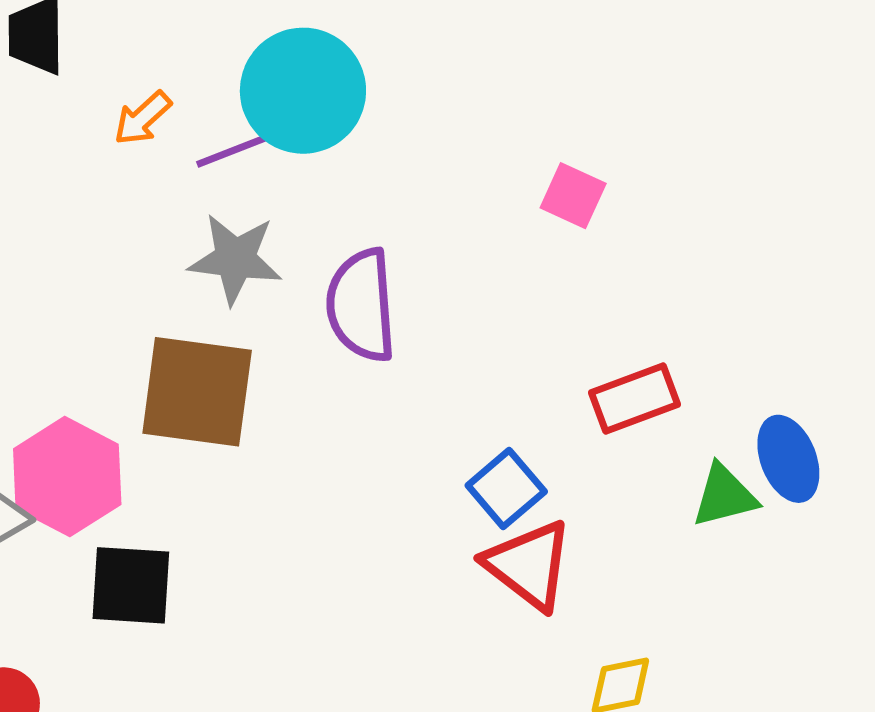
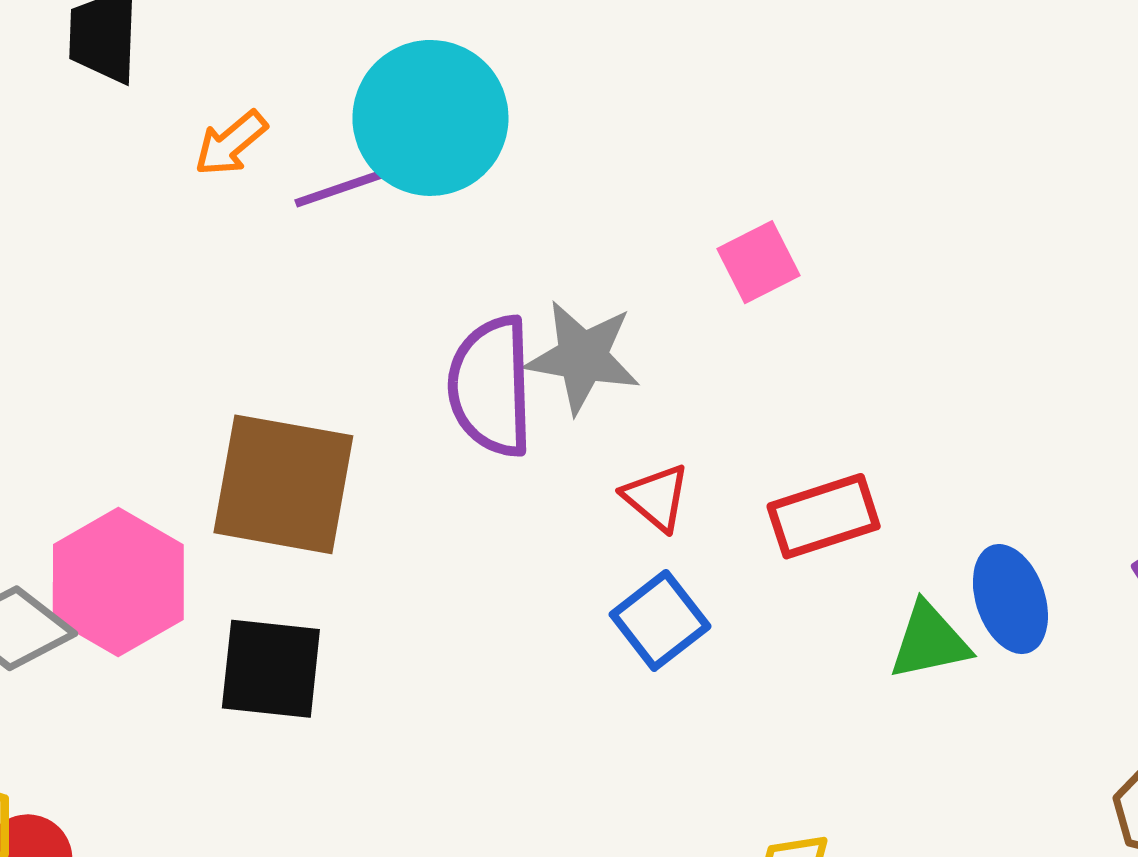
pink square: (573, 196) -> (759, 262), turned 36
gray star: (235, 259) -> (583, 357), moved
red triangle: (529, 565) -> (656, 497), moved, size x0.6
black square: (131, 585) -> (271, 669), moved

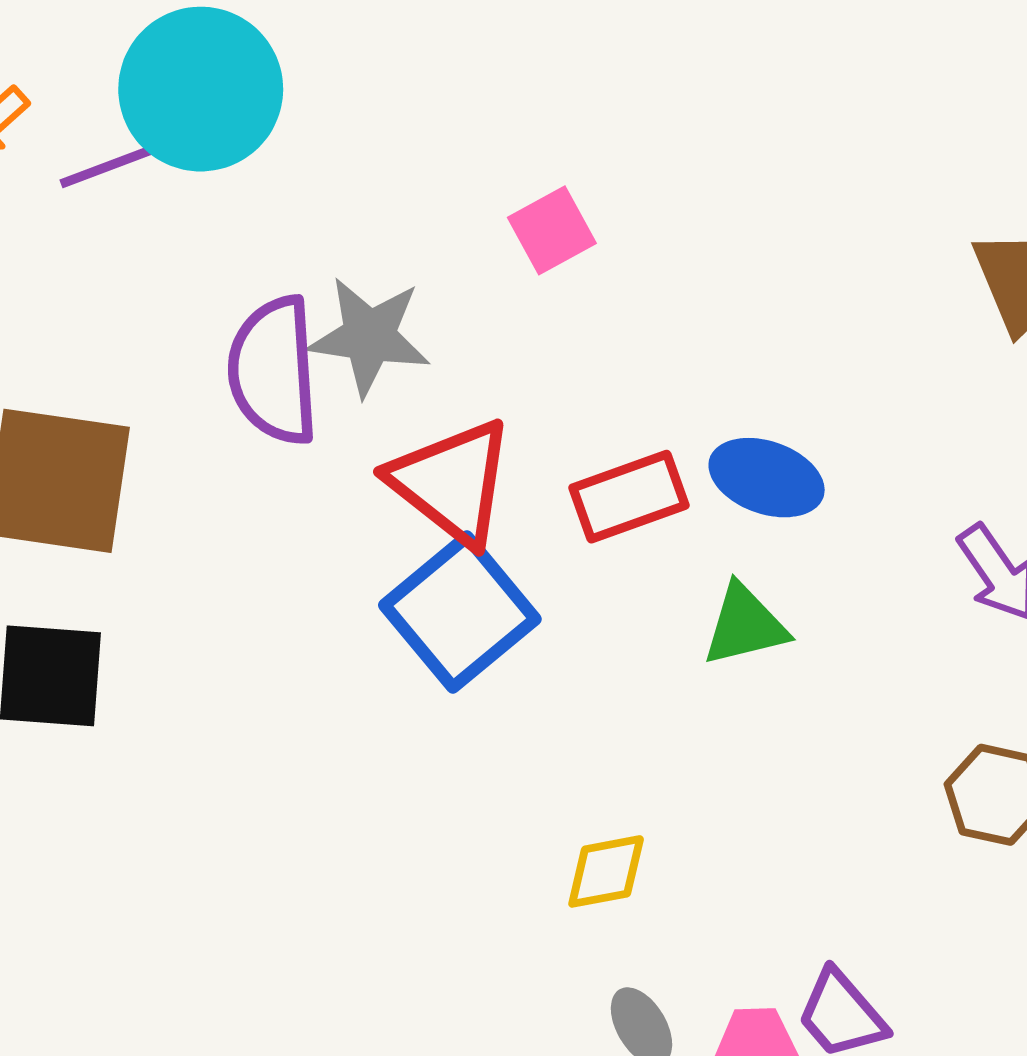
red triangle: (656, 497) -> (452, 482), size x1.8
blue ellipse: (1010, 599) -> (767, 478), moved, turned -50
blue square: (660, 620) -> (460, 612), size x1.5

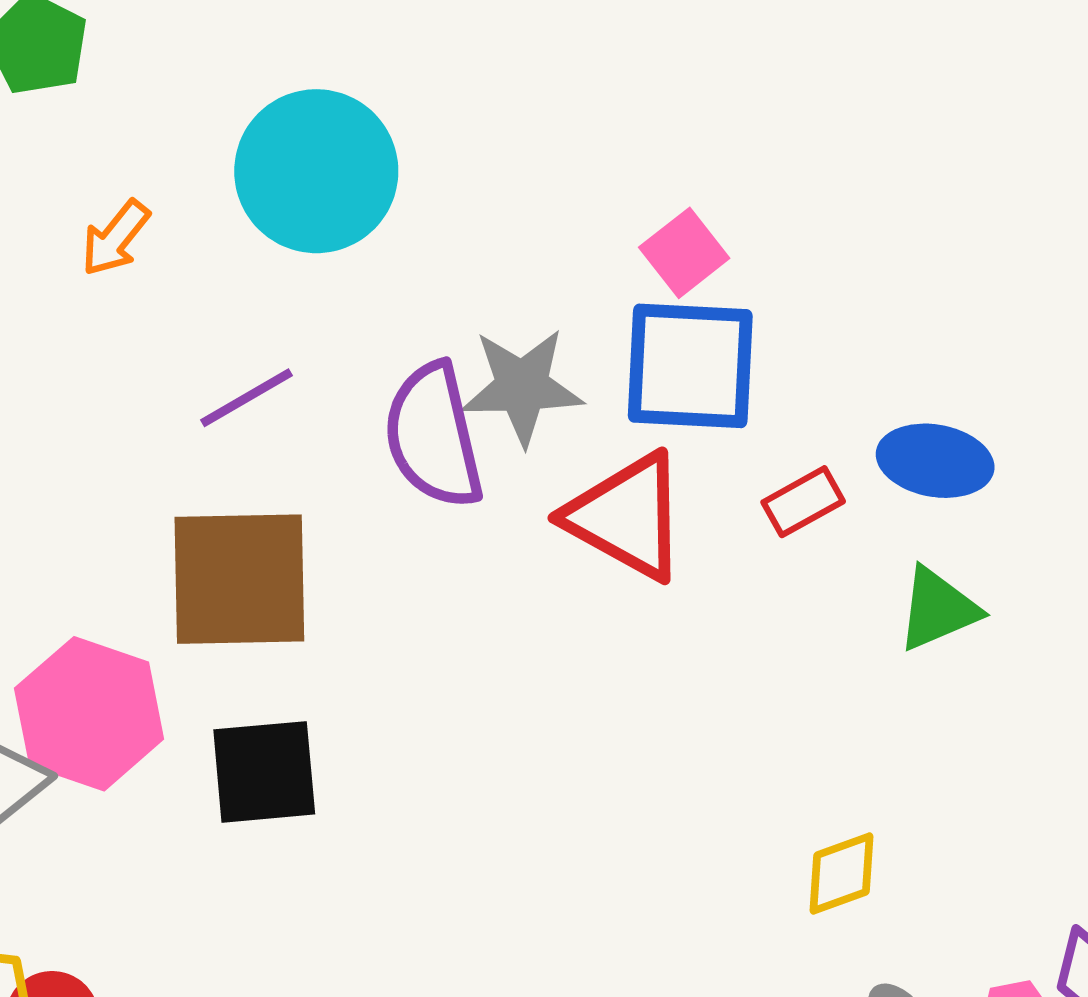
purple line: (109, 166) -> (246, 398), moved
red rectangle: (629, 497) -> (803, 502), size x0.7
blue square: (460, 612) -> (690, 366), moved, turned -38

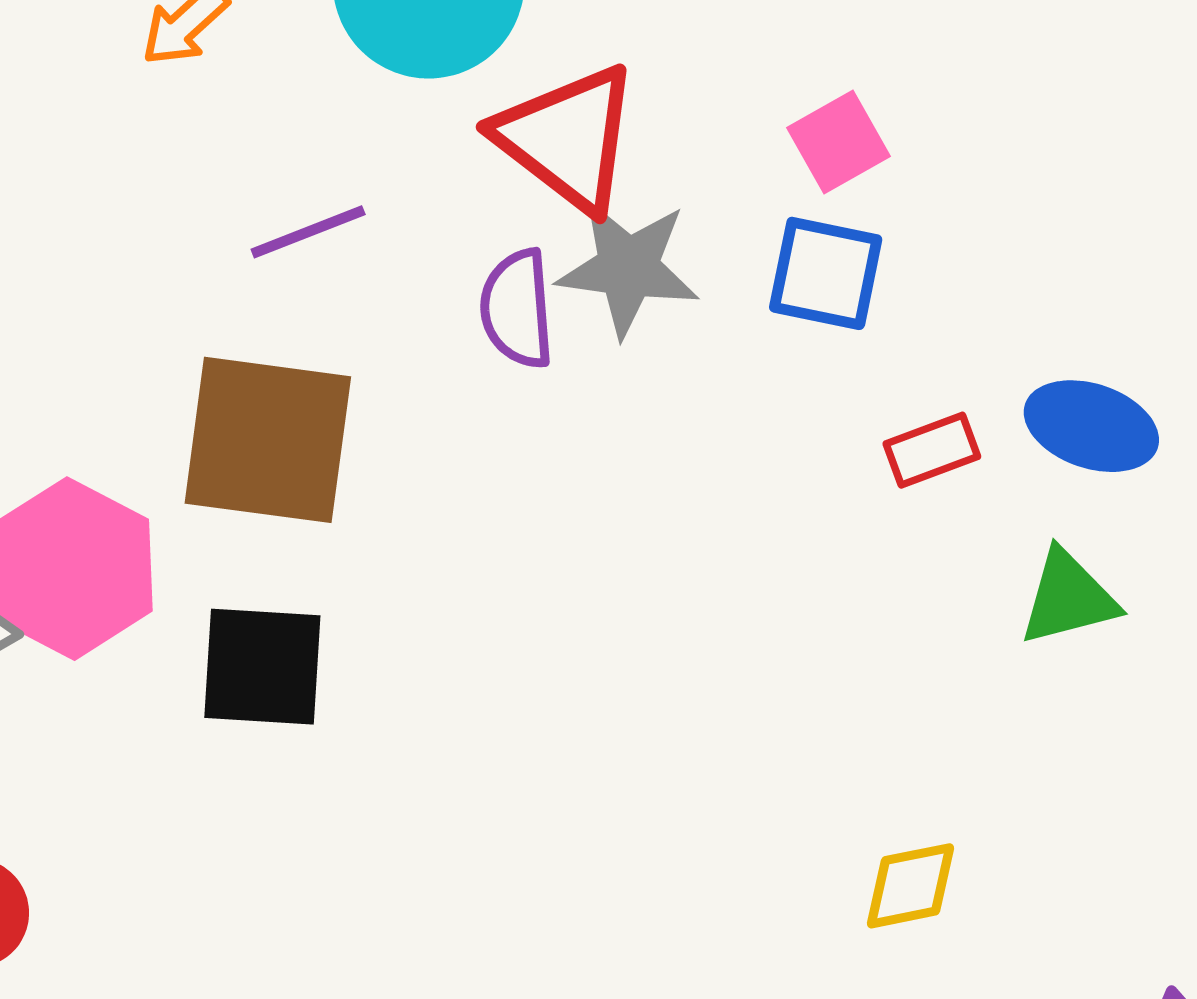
blue square: (690, 366) -> (826, 273), size x0.7
purple semicircle: (434, 436) -> (517, 309), size x0.7
red triangle: (627, 517) -> (567, 138), moved

